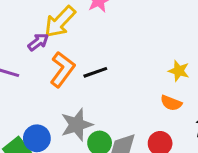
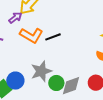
orange L-shape: (62, 69) -> (31, 35), turned 85

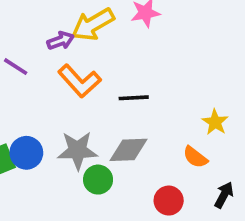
black line: (53, 37) -> (134, 98), moved
gray diamond: (71, 86) -> (128, 150), moved

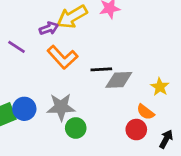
gray diamond: (128, 150) -> (119, 80), moved
red circle: (169, 201) -> (136, 130), moved

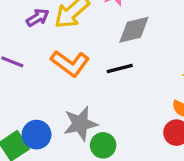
purple arrow: (49, 28) -> (38, 18), moved
gray diamond: (119, 80) -> (134, 30), moved

